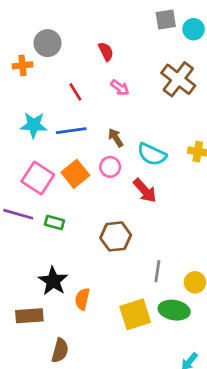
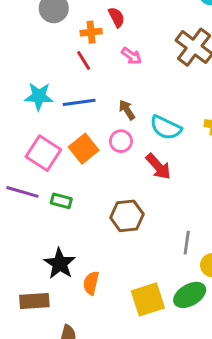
orange cross: (22, 65) -> (91, 32), moved
gray line: (157, 271) -> (187, 243), moved
green ellipse: (174, 310) -> (190, 295), turned -40

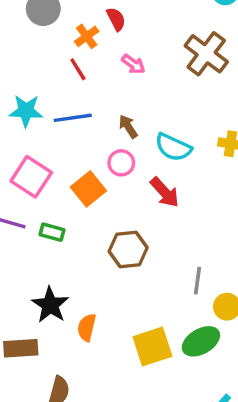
orange cross: (91, 32) -> (87, 36), turned -30
orange square: (84, 149) -> (88, 189), moved

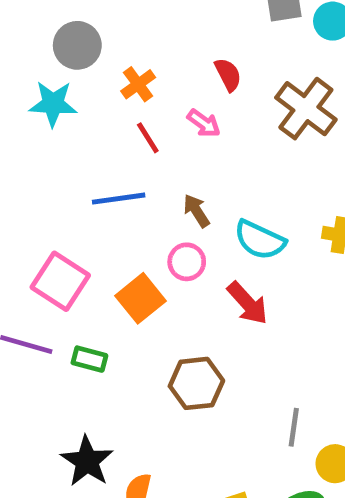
red semicircle: (116, 19) -> (228, 75), moved
red line: (78, 69) -> (148, 138), moved
cyan star: (26, 111) -> (53, 104), moved

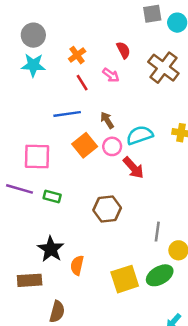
gray circle: (77, 45) -> (33, 35), moved
cyan semicircle: (260, 240) -> (140, 135), turned 136
pink circle: (187, 262) -> (112, 146), moved
pink square: (60, 281) -> (37, 156), turned -32
orange square: (141, 298) -> (85, 145), moved

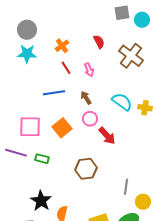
pink arrow: (111, 75) -> (89, 70), moved, turned 32
cyan semicircle: (140, 135) -> (122, 102), moved, turned 55
orange square: (85, 145) -> (62, 128), moved

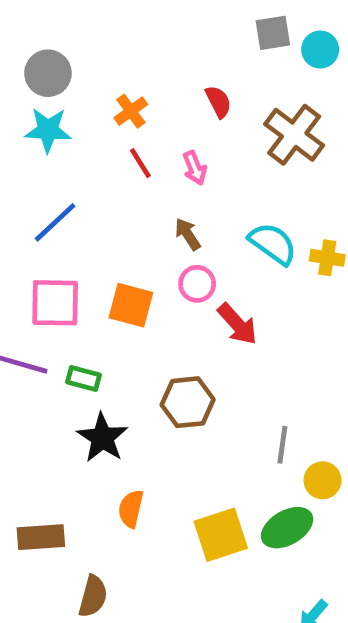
blue line: (54, 93) -> (55, 222), moved, turned -35
orange square: (62, 128) -> (131, 305), turned -36
black star: (41, 201) -> (102, 438), moved

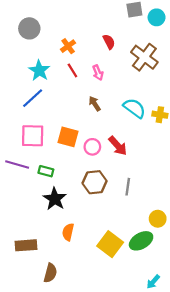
cyan star: (48, 130) -> (39, 70), moved, turned 30
pink circle: (197, 284) -> (92, 147), moved
gray line: (282, 445) -> (128, 187), moved
yellow square: (221, 535) -> (110, 244), turned -35

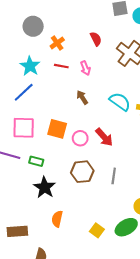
gray circle: (29, 28) -> (33, 26), moved
red line: (72, 70) -> (61, 66), turned -48
yellow square: (110, 244) -> (97, 230), size x0.6

